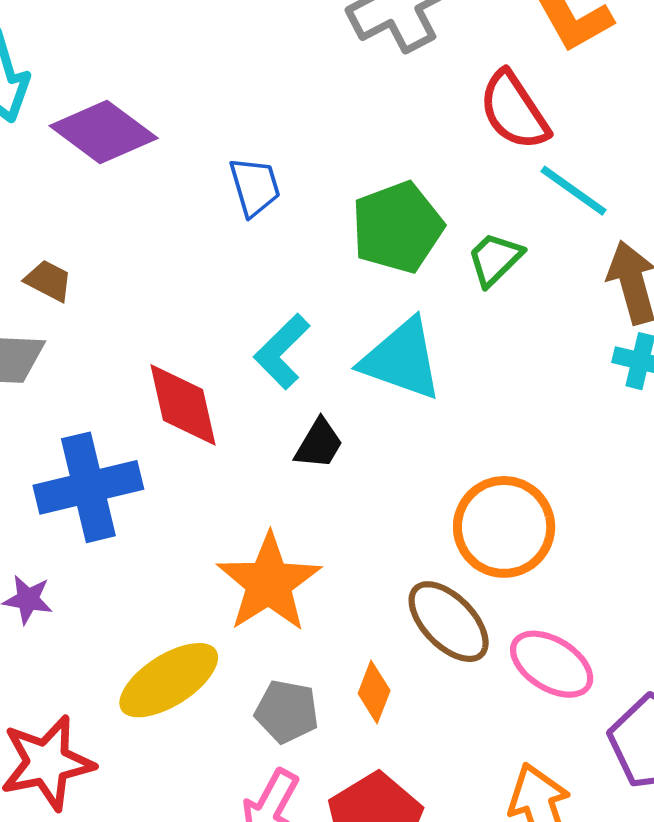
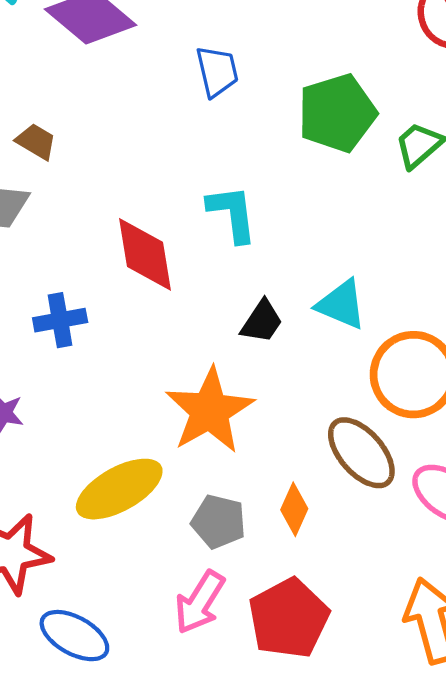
cyan L-shape: (282, 351) -> (232, 214), turned 124
cyan triangle: (402, 359) -> (341, 304), moved, size x0.7
black trapezoid: (319, 444) -> (262, 322), moved
blue cross: (88, 487) -> (60, 320), size x0.6

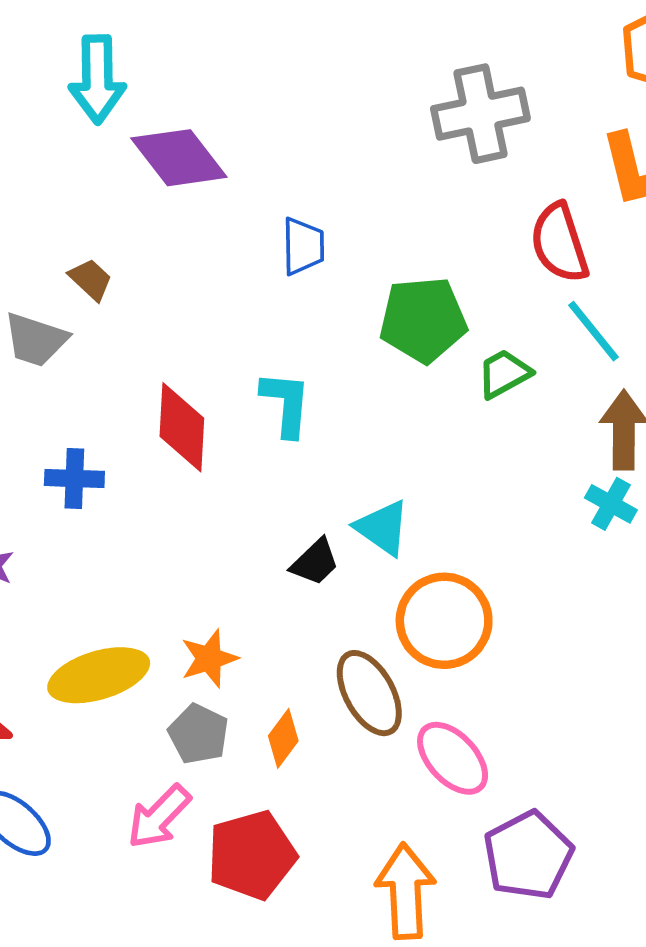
black trapezoid: (262, 322) -> (315, 562), moved
orange star: (210, 411) -> (209, 659), moved, size x0.6

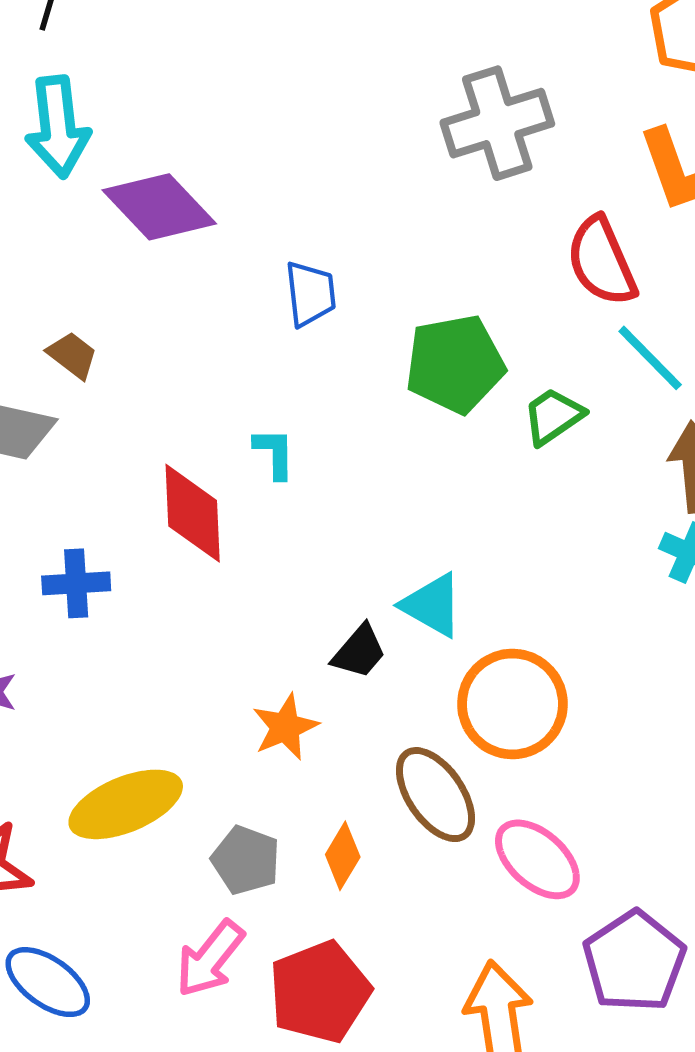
cyan L-shape: (286, 404) -> (274, 453), moved, size x0.7
orange star: (209, 659) -> (285, 727), moved

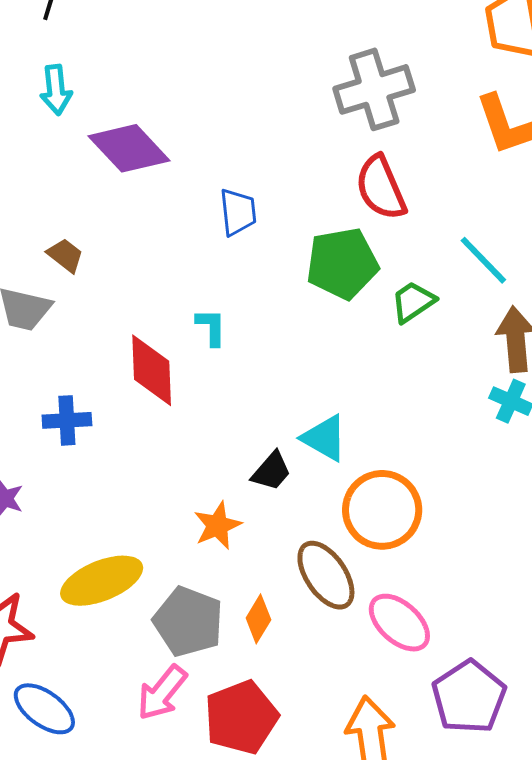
cyan arrow: (58, 127) -> (56, 90), size x0.7
red semicircle: (601, 261) -> (381, 188), moved
gray pentagon: (246, 860) -> (188, 622), size x1.4

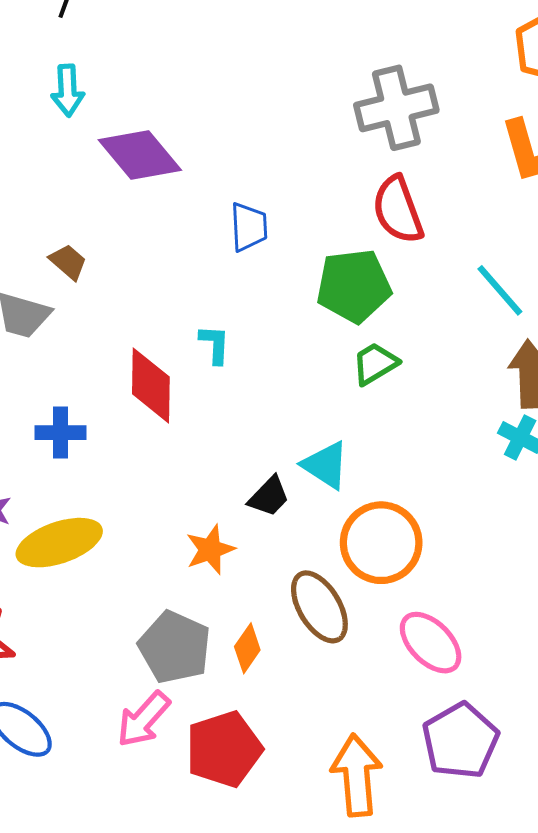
green trapezoid: (413, 302) -> (375, 364), moved
yellow ellipse: (102, 581) -> (59, 543), moved
pink ellipse: (399, 623) -> (431, 643), moved

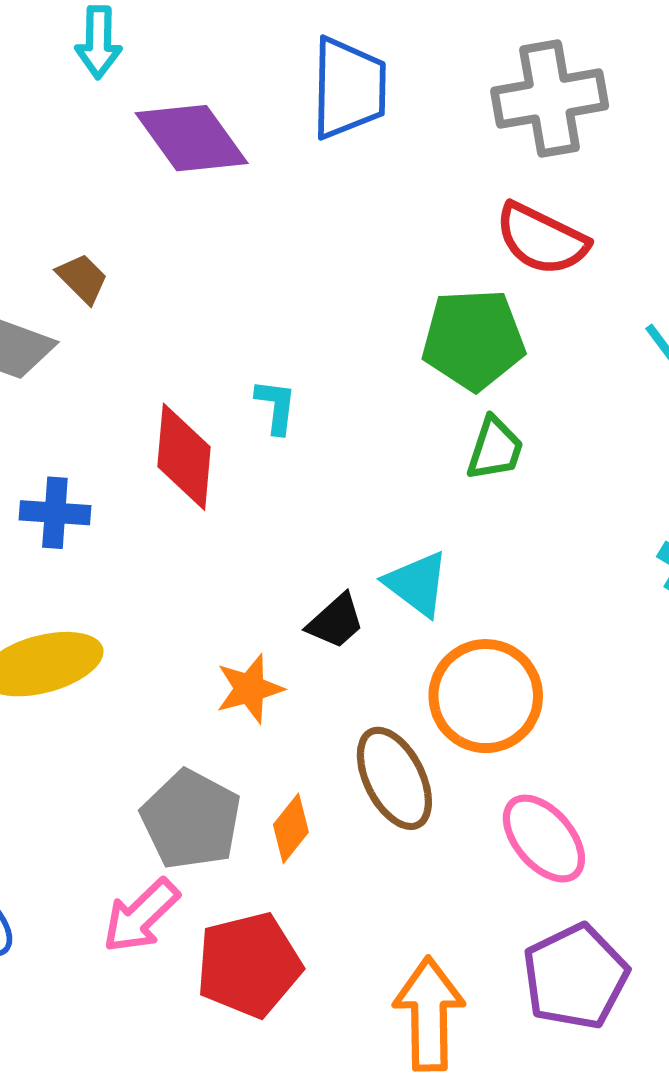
red semicircle: (398, 210) -> (542, 239), turned -48
blue trapezoid: (249, 227) -> (349, 88), moved, size x1.5
green trapezoid: (375, 364) -> (495, 449), turned 135

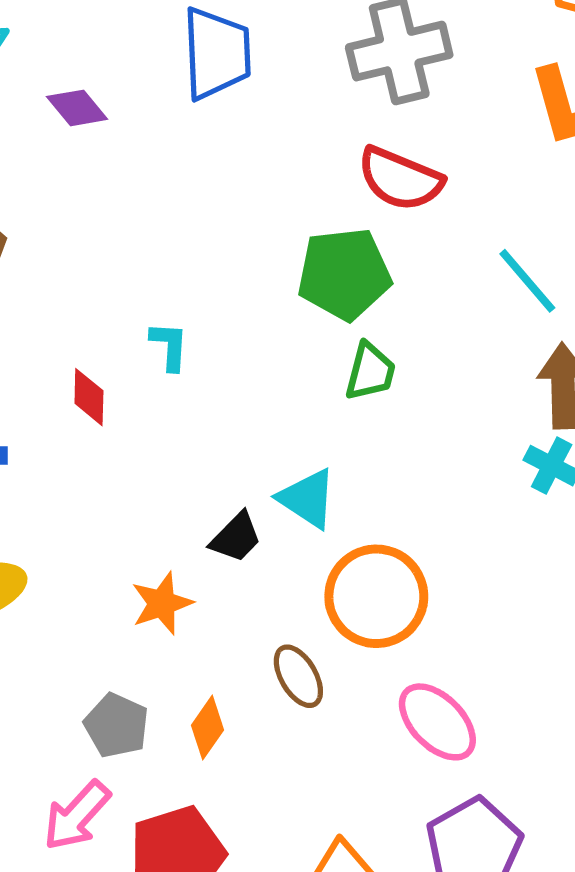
purple diamond: (192, 138) -> (77, 108), size x0.6
red diamond: (184, 457) -> (89, 397), size x0.6
brown ellipse: (394, 778) -> (298, 676), size x0.7
gray pentagon: (191, 820) -> (116, 726), size x0.7

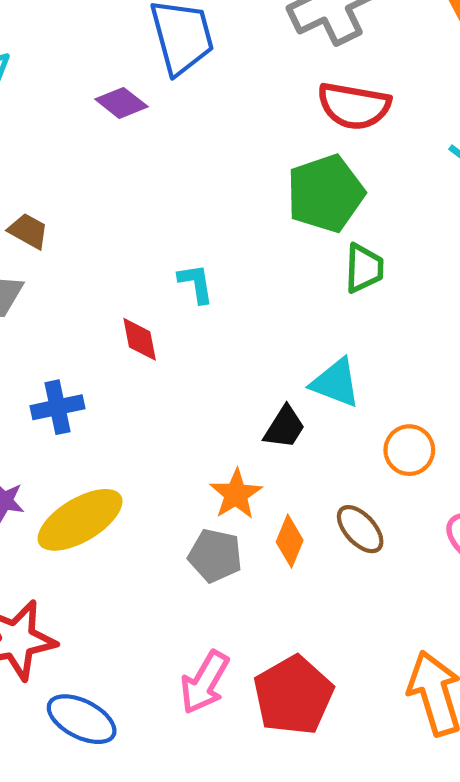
purple diamond: (77, 108) -> (121, 103), moved
orange circle: (376, 596) -> (409, 450), size x0.6
gray pentagon: (116, 726) -> (215, 556), moved
orange diamond: (208, 728) -> (290, 541), moved

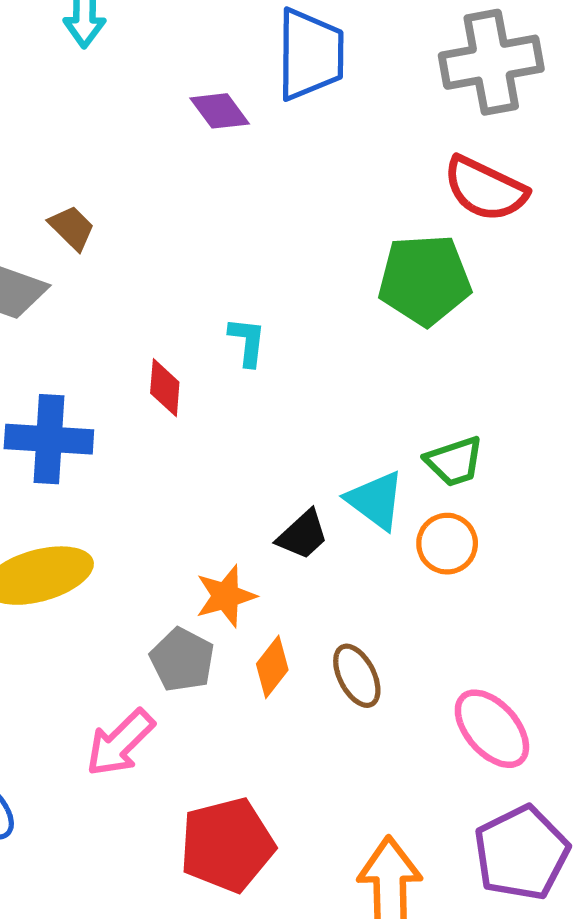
green trapezoid: (364, 268) -> (454, 461), moved, turned 54
blue cross: (57, 407) -> (49, 439), size x1.4
orange circle: (409, 450) -> (447, 544), moved
pink arrow: (205, 682) -> (120, 743), moved

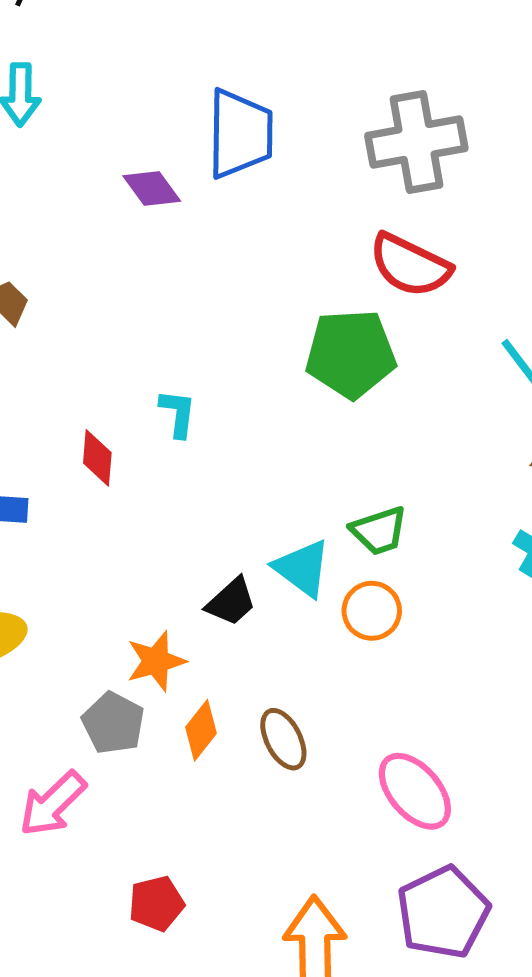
red pentagon: (227, 845) -> (156, 903), size x0.6

